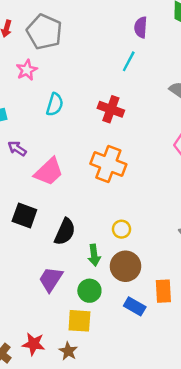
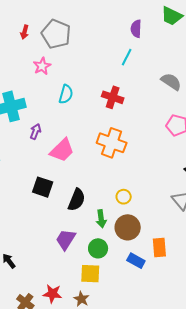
purple arrow: (17, 148) -> (35, 132), turned 77

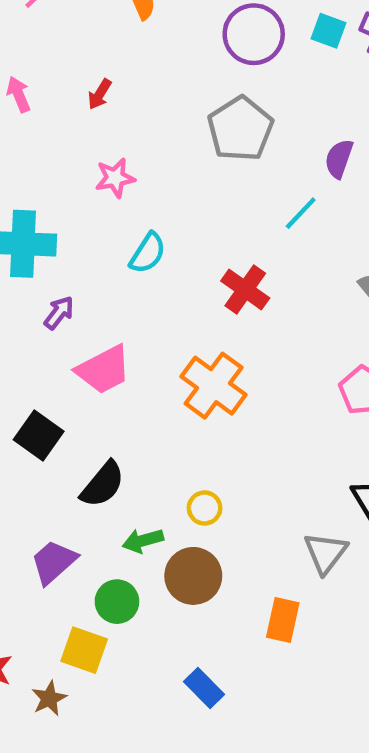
gray pentagon: (56, 34) -> (240, 129), moved
green arrow: (101, 219) -> (143, 541), turned 66
orange rectangle: (159, 248) -> (283, 620), moved
blue rectangle: (136, 261) -> (204, 688), moved

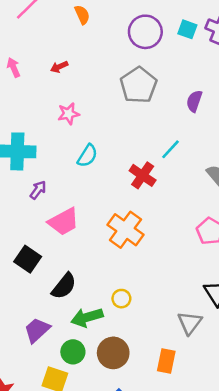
red arrow: (100, 94) -> (59, 67), turned 35
cyan line: (301, 213) -> (171, 149), moved
green arrow: (143, 541) -> (87, 317), size x1.4
brown circle: (193, 576) -> (113, 353), moved

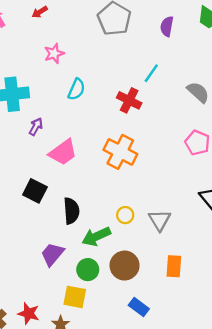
black semicircle: (64, 286) -> (71, 211), turned -35
gray triangle: (190, 323) -> (160, 220), moved

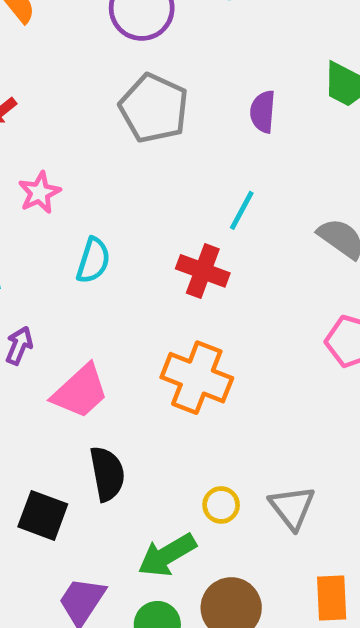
black square: (35, 191) -> (43, 515), moved
black semicircle: (71, 211) -> (107, 474), moved

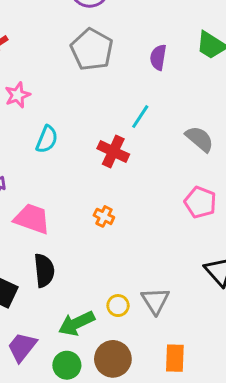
orange cross: (197, 378) -> (104, 216), size x0.5
pink trapezoid: (80, 391) -> (32, 219), turned -123
yellow circle: (221, 505) -> (118, 306), moved

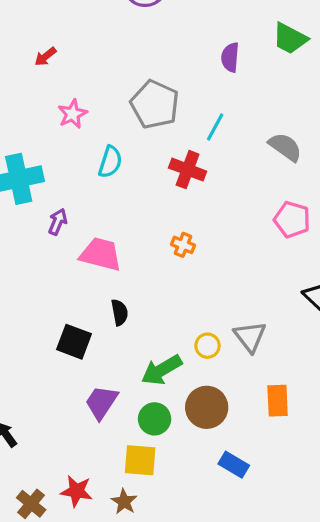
gray pentagon: (92, 49) -> (155, 104), moved
black semicircle: (44, 270) -> (120, 312), size x0.7

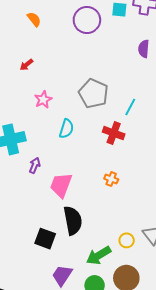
purple semicircle: (230, 57) -> (144, 49), moved
pink trapezoid: (101, 254) -> (61, 185), turned -84
black semicircle: (120, 312) -> (73, 220), size x1.8

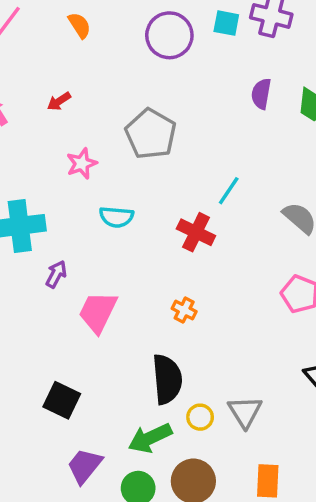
gray pentagon: (93, 93) -> (151, 134), moved
cyan semicircle: (66, 129) -> (116, 217), turned 72
black semicircle: (73, 220) -> (167, 379), moved

